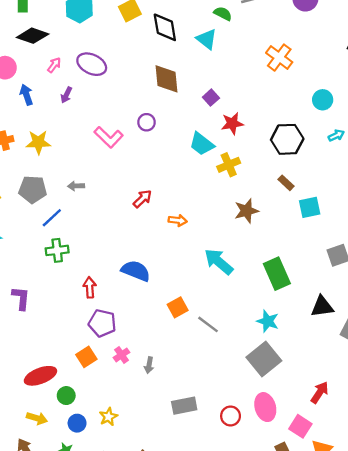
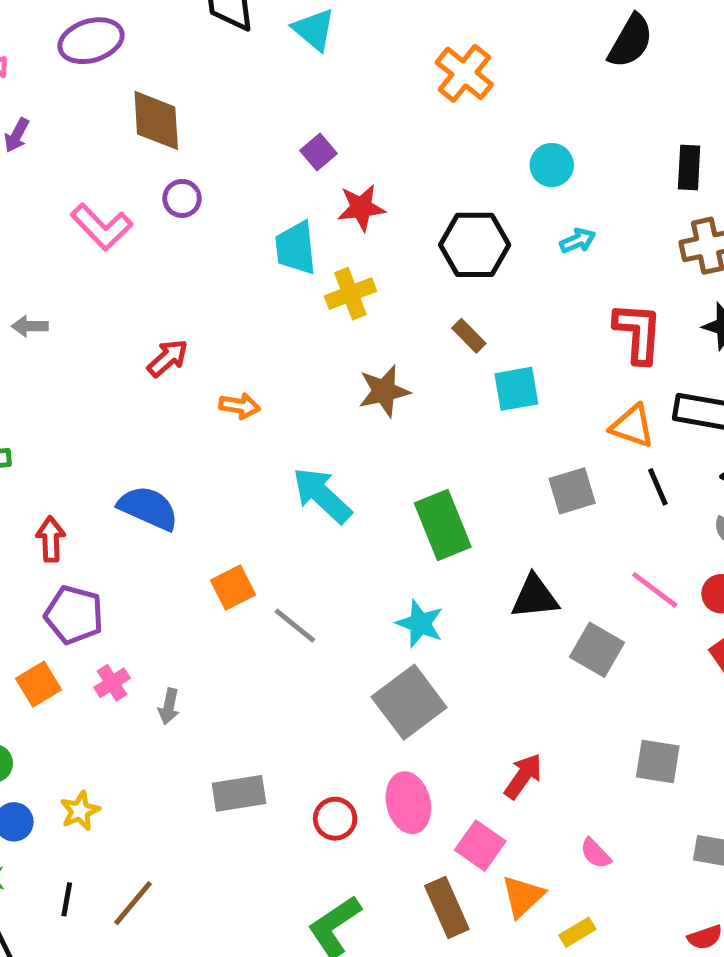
purple ellipse: (92, 64) -> (91, 41), moved, turned -44
brown diamond: (166, 79) -> (156, 120), moved
cyan trapezoid: (202, 144) -> (296, 248), turned 44

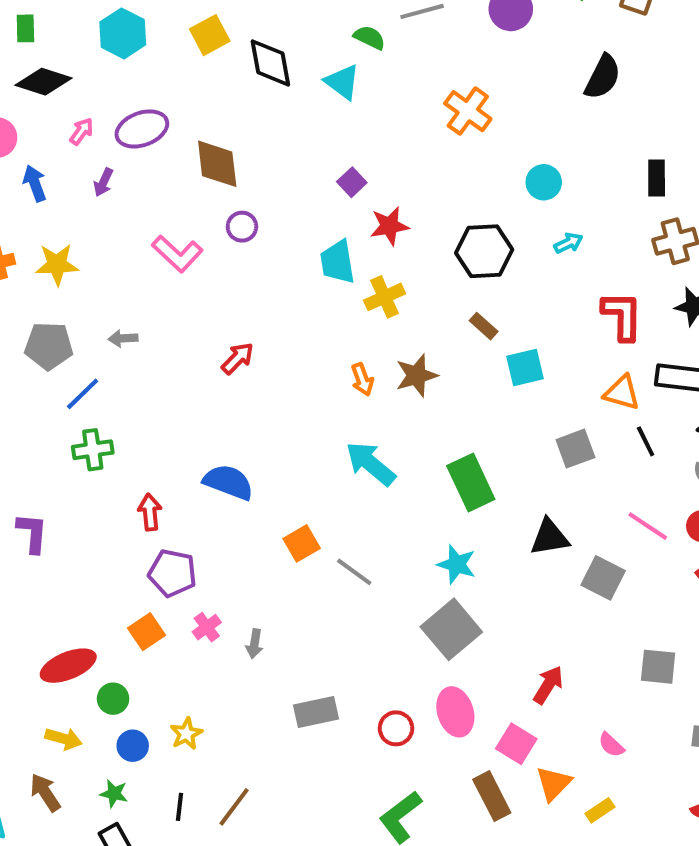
purple ellipse: (91, 41) -> (142, 129), moved
orange arrow: (240, 406) -> (362, 379), moved, turned 64

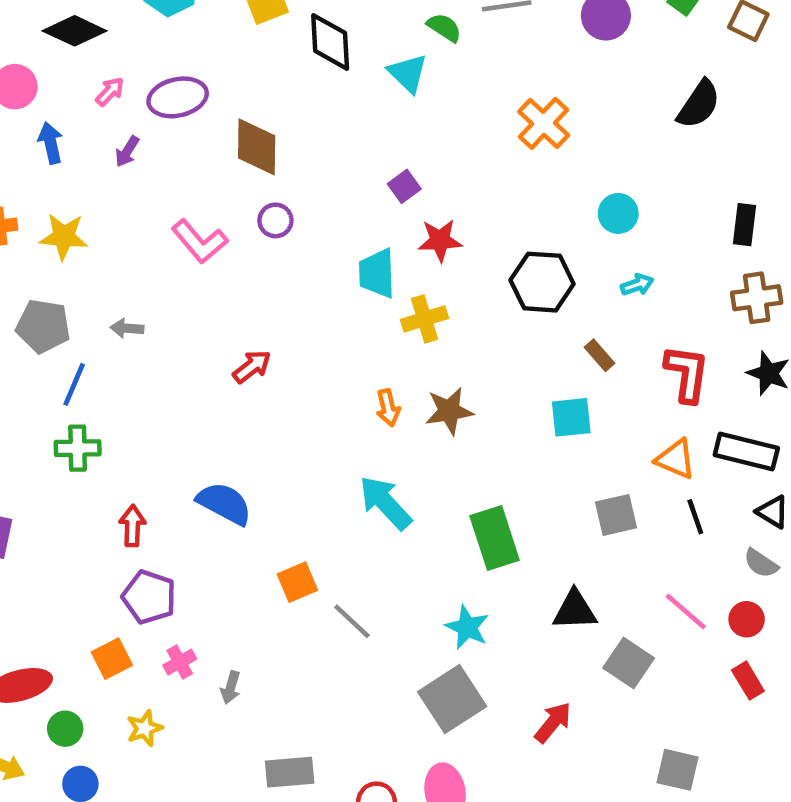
brown rectangle: (484, 326) -> (599, 355), moved
blue line: (83, 394) -> (74, 384), turned -30
red arrow: (548, 685) -> (553, 722), moved
yellow star: (186, 734) -> (145, 728), moved

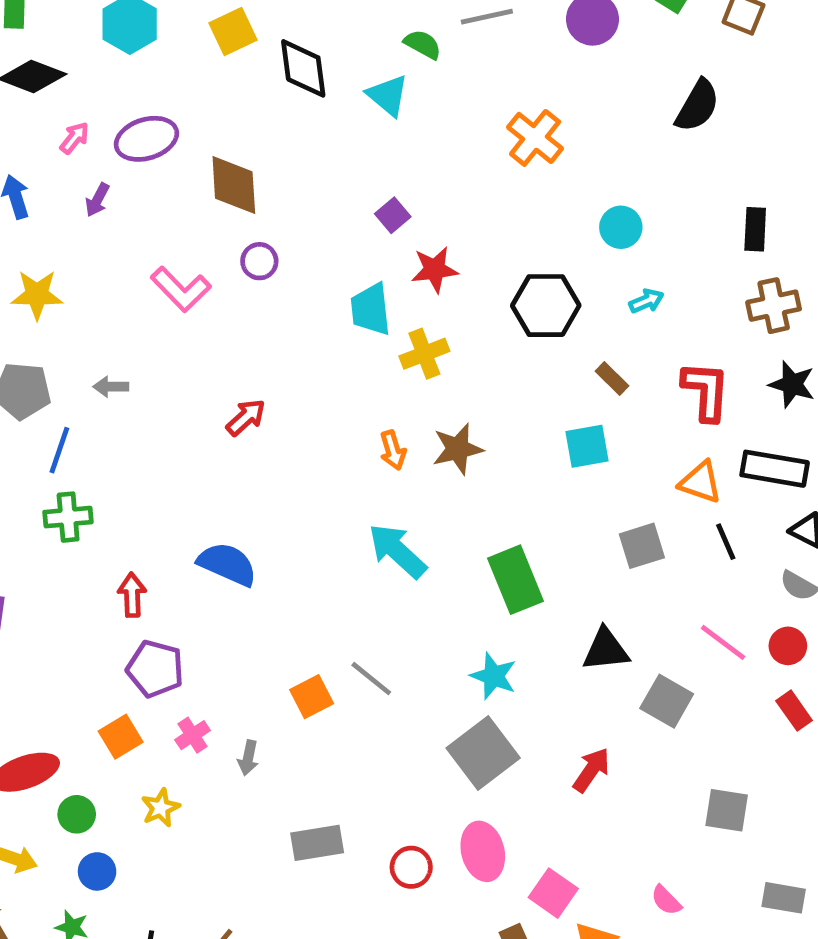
orange square: (297, 582) -> (312, 697), moved

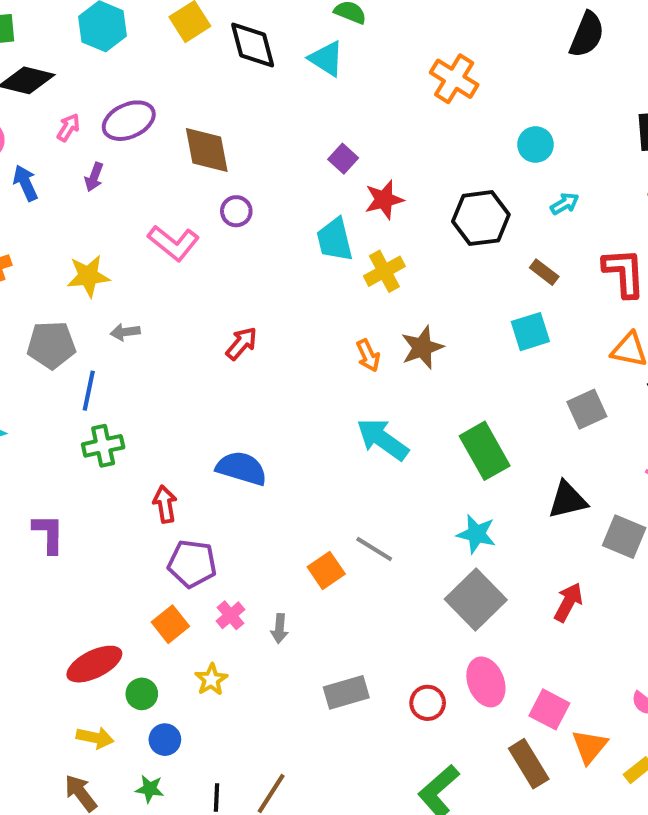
yellow star: (37, 295) -> (88, 276), moved

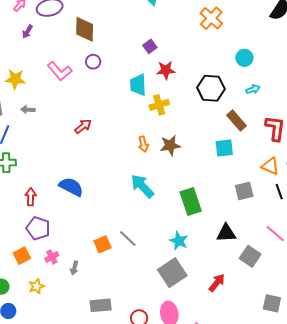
brown rectangle: (544, 272) -> (236, 121), size x1.5

